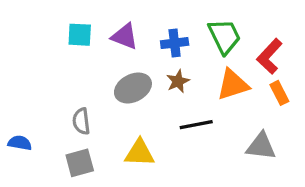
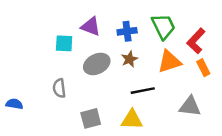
cyan square: (80, 35) -> (64, 43), moved
yellow triangle: (140, 153) -> (132, 120), moved
gray square: (80, 163) -> (91, 118), moved

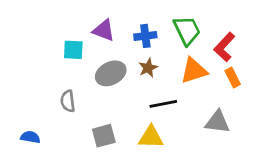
blue semicircle: (14, 104) -> (30, 137), moved

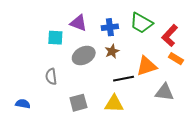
green trapezoid: (187, 30) -> (141, 23), turned 145
orange triangle: (194, 71) -> (147, 66), moved
orange rectangle: (233, 78) -> (176, 59), turned -32

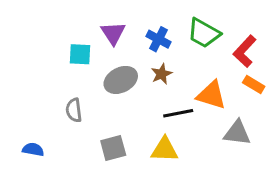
purple triangle: (78, 23) -> (113, 33), turned 36
blue cross: (110, 27) -> (159, 39), turned 35
orange triangle: (147, 66) -> (211, 95), turned 35

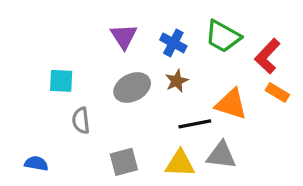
cyan square: (80, 54) -> (61, 81), moved
gray triangle: (237, 133) -> (221, 155), moved

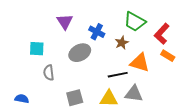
purple triangle: (124, 36) -> (65, 22), moved
blue cross: (173, 43) -> (97, 32), moved
brown star: (177, 81) -> (122, 43), moved

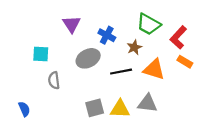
black line: (118, 75) -> (121, 72), moved
gray square: (75, 98) -> (95, 108), moved
blue semicircle: (22, 99) -> (24, 109), turned 56

